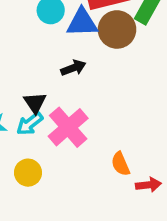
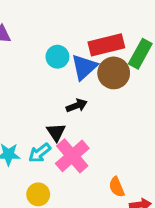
blue triangle: (82, 23) -> (84, 67), turned -40
black triangle: (35, 103) -> (56, 132), moved

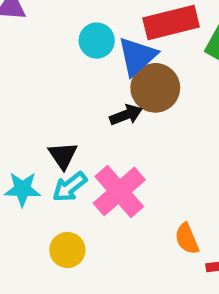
brown circle: (114, 73) -> (155, 88), moved
black triangle: (56, 132) -> (63, 155), moved

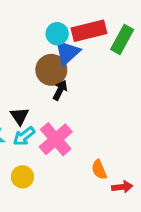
cyan circle: (97, 41) -> (57, 34), moved
brown circle: (155, 88) -> (51, 70), moved
black arrow: (126, 115) -> (60, 90), turned -42

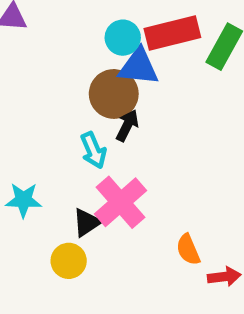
blue triangle: (67, 52) -> (139, 67), turned 48
black triangle: (20, 116) -> (87, 223), moved, turned 30
cyan arrow: (24, 136) -> (93, 150), moved, turned -75

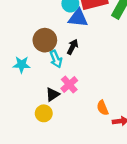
brown circle: (114, 94) -> (45, 40), moved
cyan star: (24, 200) -> (22, 65), moved
pink cross: (120, 202) -> (69, 85), size x0.7

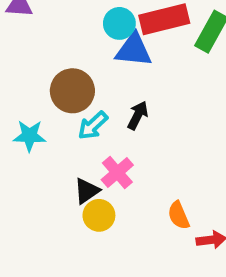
black arrow: (73, 47) -> (138, 115), moved
cyan arrow: (56, 59) -> (93, 126), turned 70
yellow circle: (44, 113) -> (99, 215), moved

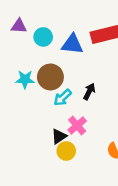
cyan circle: (119, 23) -> (43, 37), moved
blue triangle: (134, 50) -> (72, 44), moved
cyan star: (30, 136) -> (25, 79), moved

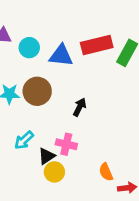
cyan arrow: (63, 98) -> (24, 140), moved
pink cross: (77, 126) -> (66, 144), turned -36

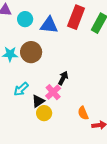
red rectangle: (97, 45) -> (76, 17), turned -55
black arrow: (80, 107) -> (63, 78), moved
pink cross: (66, 144) -> (53, 92), turned 35

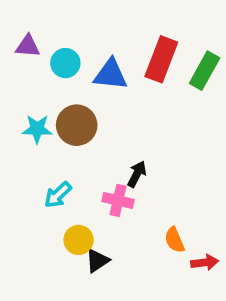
pink cross: (53, 92) -> (118, 200), turned -35
black triangle: (38, 101) -> (97, 261), moved
yellow circle: (44, 113) -> (79, 240), moved

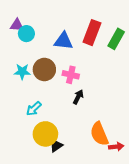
cyan circle: (65, 63) -> (26, 34), moved
pink cross: (118, 200) -> (71, 75), moved
yellow circle: (79, 240) -> (45, 134), size x1.5
orange semicircle: (174, 240) -> (99, 134), size x1.6

